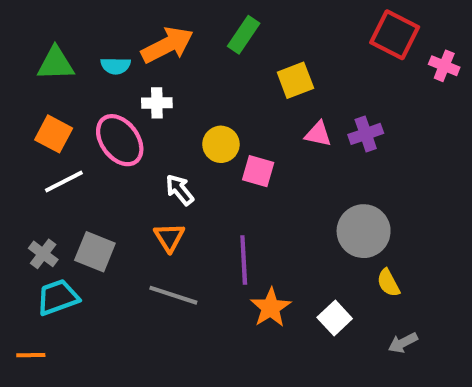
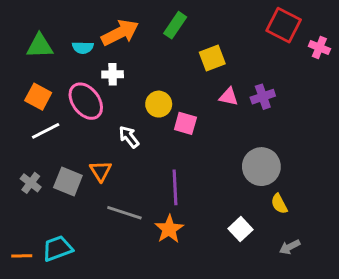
orange triangle: (169, 237) -> (101, 171), moved
cyan trapezoid: (58, 297) -> (57, 248), moved
orange star: (271, 308) -> (169, 229), moved

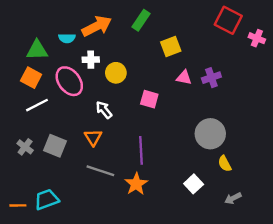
green triangle: (40, 46) -> (37, 50), moved
yellow circle: (159, 104) -> (116, 73), moved
orange triangle: (101, 171) -> (93, 137), moved

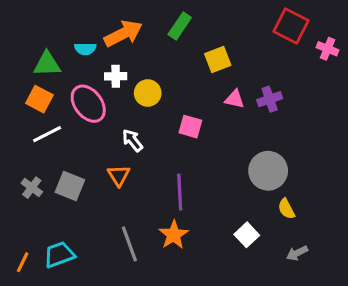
gray line: (100, 171) -> (129, 244), moved, turned 52
orange line: (18, 205) -> (23, 262), turned -63

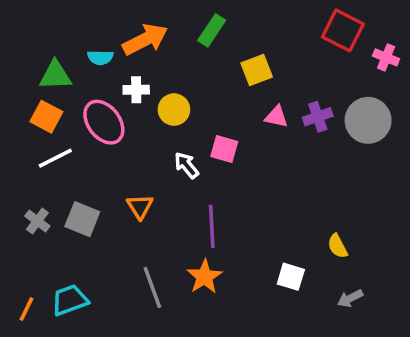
white arrow: (132, 140) -> (187, 165), moved
gray circle: (268, 171) -> (368, 120), moved
white square: (247, 235) -> (291, 277), turned -30

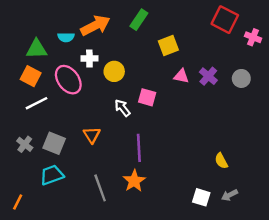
purple cross: (318, 117) -> (208, 76), turned -30
gray circle: (368, 120) -> (241, 78), size x0.6
white square: (291, 277) -> (201, 197), moved
cyan trapezoid: (70, 300) -> (52, 175), moved

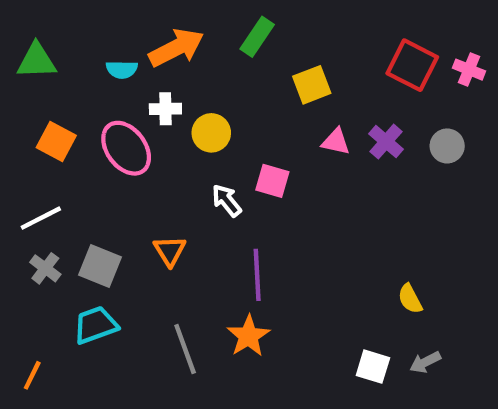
red square: (225, 20) -> (412, 65), moved
green triangle: (36, 49) -> (37, 61), moved
white line: (36, 103) -> (41, 218), moved

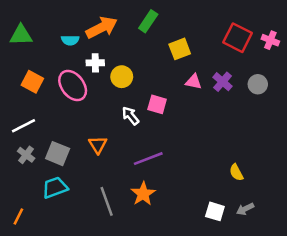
purple line: (257, 275) -> (148, 159), turned 72

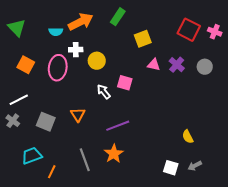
green triangle: (21, 35) -> (17, 28), turned 48
pink ellipse: (73, 86) -> (58, 68), turned 45
gray cross: (26, 155) -> (13, 121), moved
cyan trapezoid: (55, 188) -> (32, 156), moved
orange line: (18, 216) -> (52, 172), moved

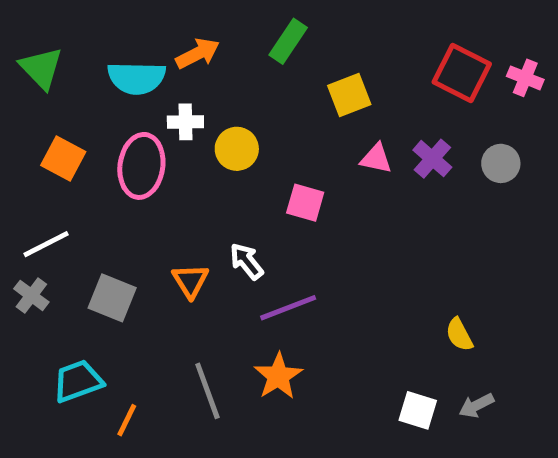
orange arrow: (81, 22) -> (198, 53), size x0.7
cyan semicircle: (56, 32) -> (137, 78), size x1.6
white arrow: (104, 92) -> (247, 261), moved

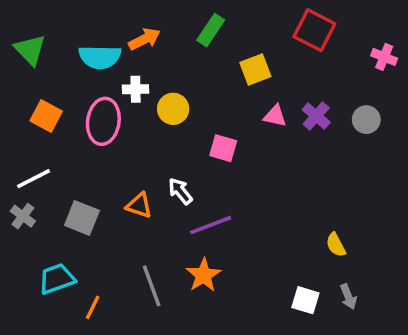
red square: (462, 73) -> (314, 30), moved
orange triangle: (190, 281) -> (139, 205), turned -40
gray arrow: (476, 406) -> (348, 297), turned -85

